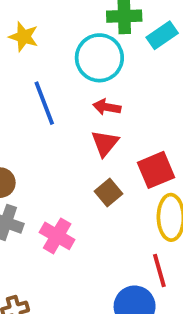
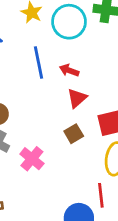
cyan circle: (99, 58) -> (69, 22), moved
red arrow: (107, 107) -> (69, 70), moved

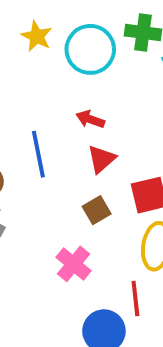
blue line: (38, 62) -> (38, 154), moved
pink cross: (32, 159) -> (74, 264), moved

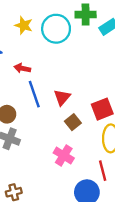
red arrow: (90, 119) -> (22, 68), moved
red triangle: (101, 159) -> (62, 97), moved

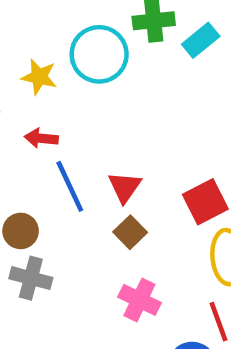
yellow star: (24, 25) -> (39, 77), moved
brown square: (73, 122) -> (130, 232), moved

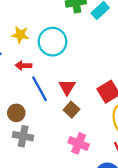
cyan circle: (99, 54) -> (52, 42), moved

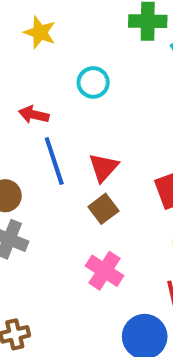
yellow star: (20, 35) -> (40, 32), moved
cyan circle: (52, 42) -> (93, 82), size x0.6

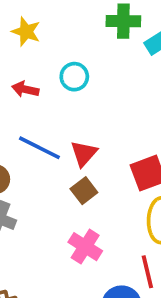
red arrow: (34, 115) -> (25, 89), moved
blue line: (54, 161) -> (39, 148), turned -45

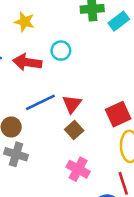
red arrow: (25, 89) -> (27, 62), size x1.5
blue line: (39, 148) -> (40, 102), turned -48

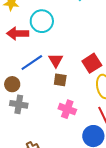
cyan circle: (61, 51) -> (42, 21), size x1.5
brown square: (74, 130) -> (60, 80), turned -32

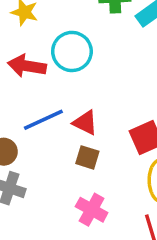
red triangle: (56, 60) -> (85, 123), turned -42

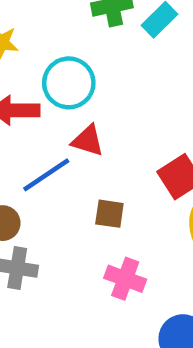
red triangle: (85, 123) -> (88, 141), moved

